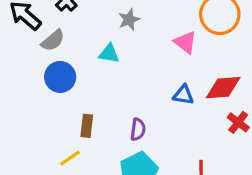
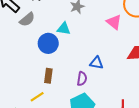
blue circle: (60, 77) -> (48, 43), moved
blue triangle: (183, 95) -> (96, 63), moved

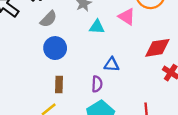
gray semicircle: (27, 19) -> (48, 19), moved
cyan triangle: (64, 29) -> (97, 27), moved

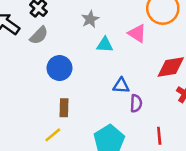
gray semicircle: (48, 19) -> (39, 35), moved
purple semicircle: (97, 84) -> (136, 103), moved

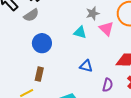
gray star: (90, 19) -> (93, 13), moved
purple semicircle: (136, 103) -> (108, 85), moved

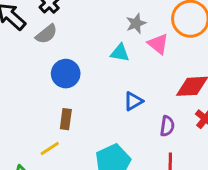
blue triangle: (86, 66) -> (133, 101), turned -40

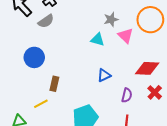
blue circle: (66, 74) -> (34, 57), moved

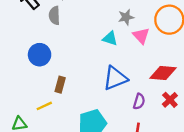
gray semicircle: (46, 21) -> (54, 15), turned 119
blue triangle: (104, 75) -> (115, 78), size x1.6

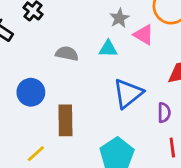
gray semicircle: (54, 15) -> (67, 54), moved, turned 120
brown rectangle: (60, 85) -> (65, 120), size x1.5
yellow line: (44, 106) -> (36, 154), moved

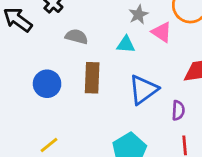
gray semicircle: (67, 54) -> (76, 37), moved
brown rectangle: (65, 120) -> (92, 78), moved

